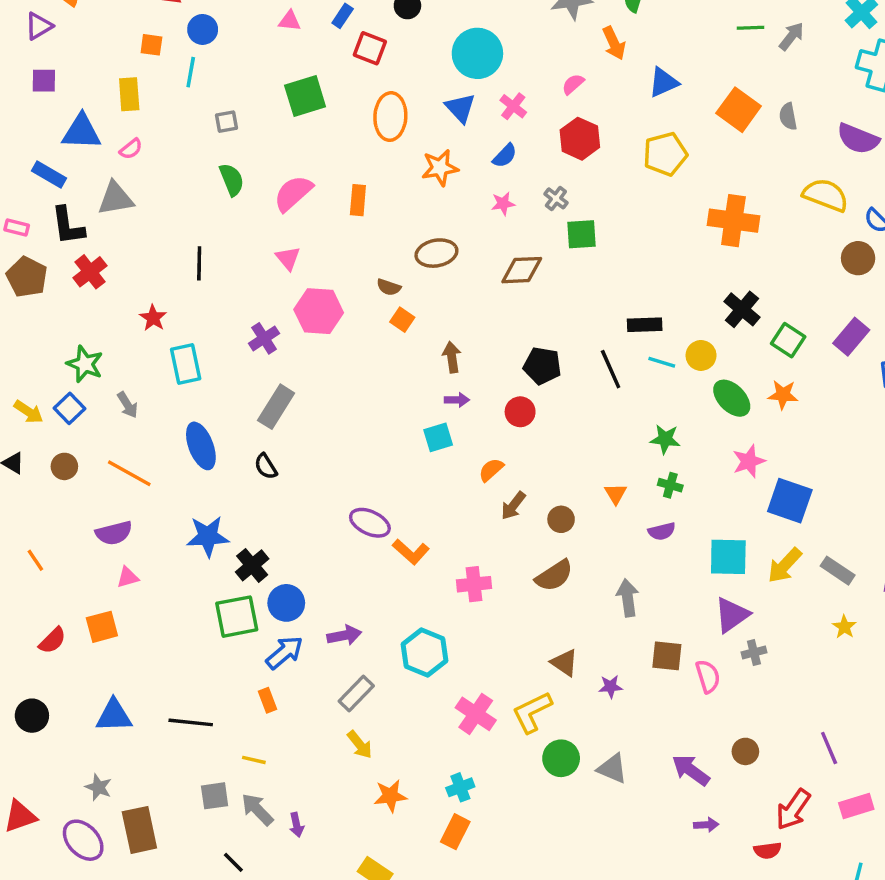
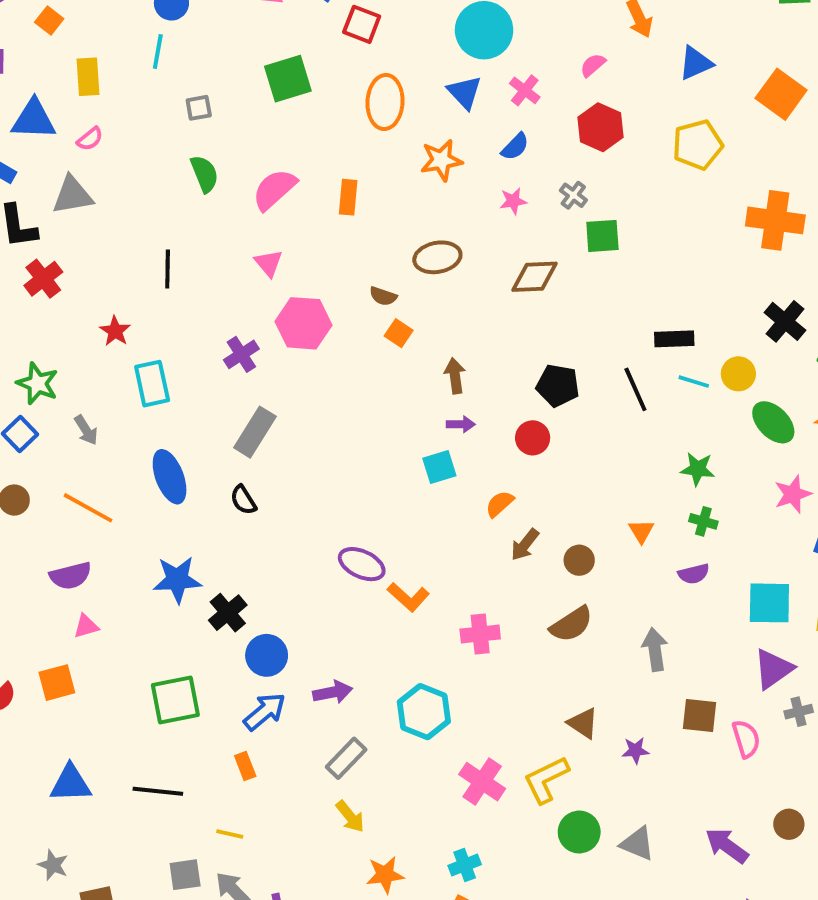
orange square: (151, 45) -> (49, 20), moved, turned 30
green square: (237, 617) -> (175, 700), moved

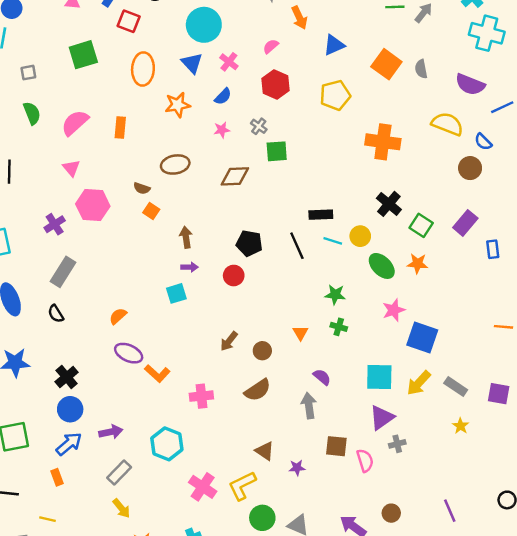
orange semicircle: (500, 504) -> (118, 316), moved
purple semicircle: (694, 574) -> (322, 377), moved, turned -126
black cross: (228, 613) -> (67, 377), moved

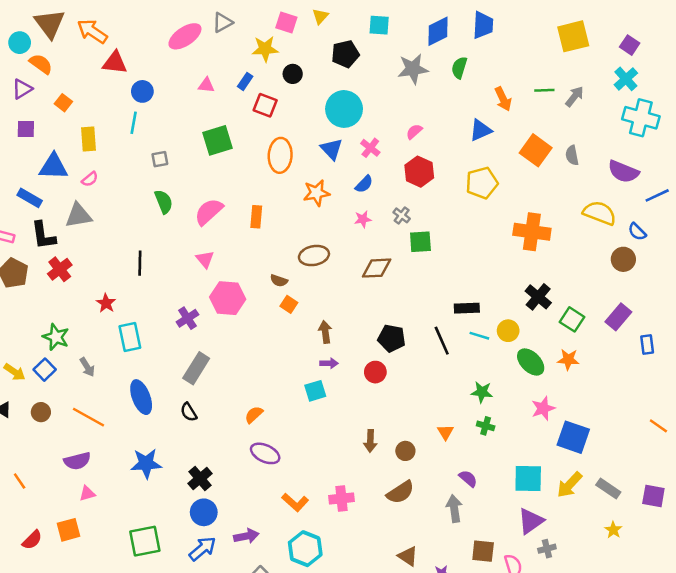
orange arrow: (299, 18) -> (503, 99), moved
orange line: (503, 327) -> (658, 426), turned 30
brown arrow: (229, 341) -> (370, 441), turned -36
orange L-shape: (157, 373) -> (295, 502), moved

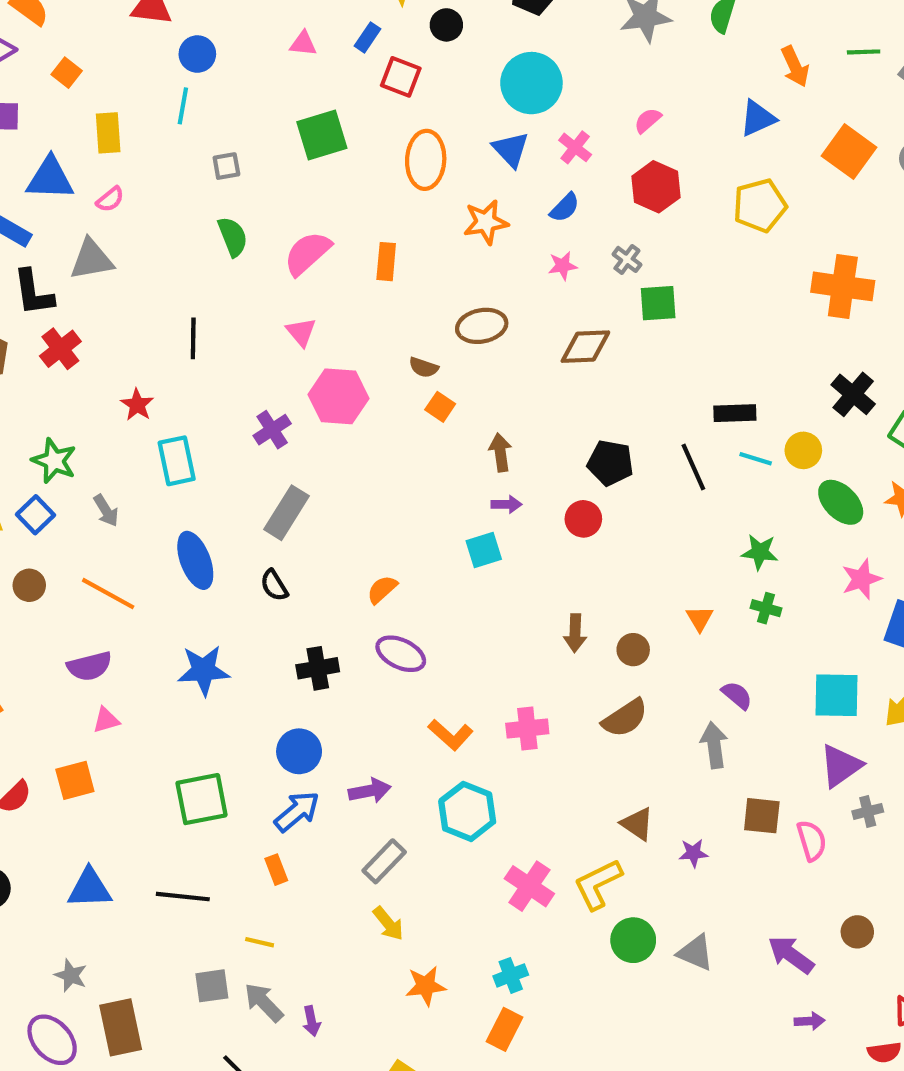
black cross: (200, 478) -> (318, 668), moved, turned 30

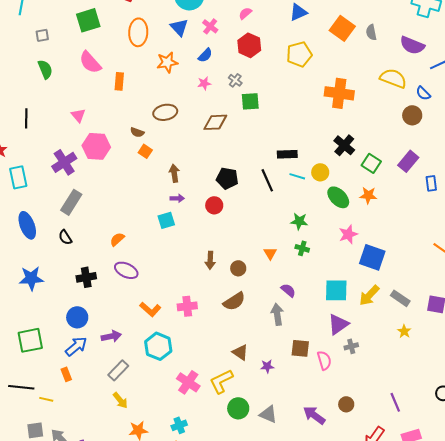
pink semicircle: (307, 253) -> (90, 62), moved, turned -90
purple cross: (272, 430) -> (64, 162), size x1.4
yellow line: (260, 942) -> (46, 399), moved

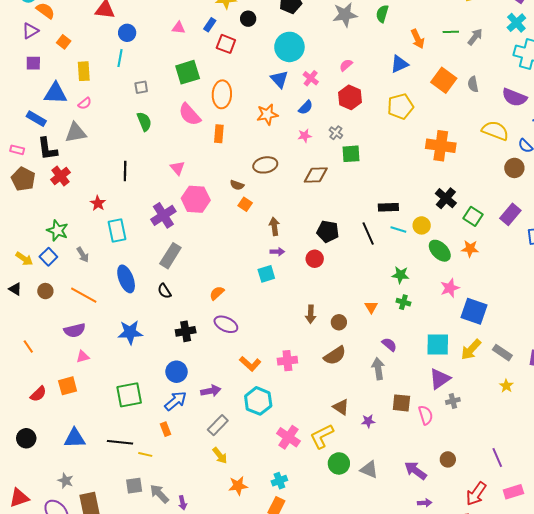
orange ellipse: (138, 32) -> (222, 94), moved

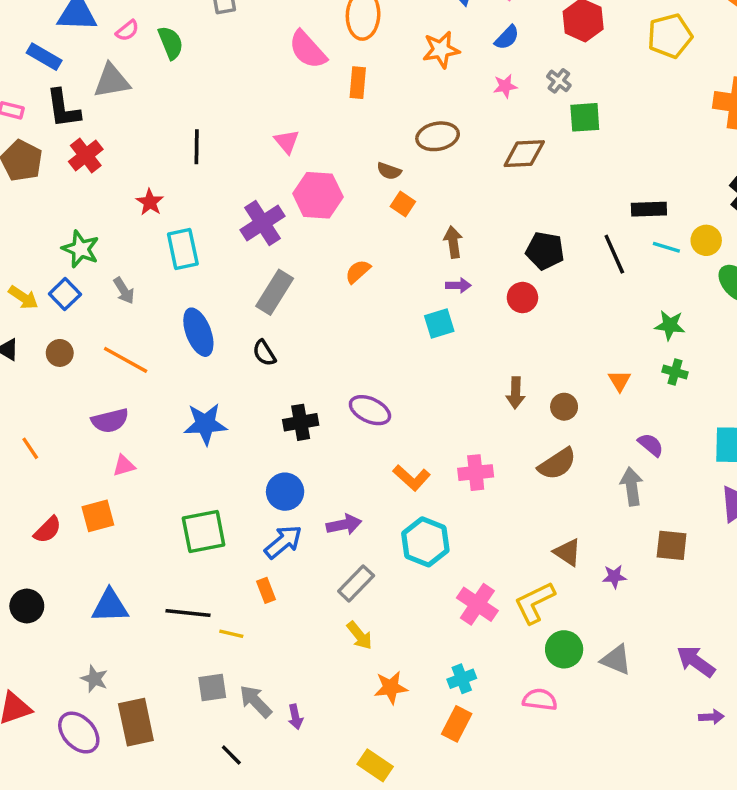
green semicircle: (144, 122) -> (171, 43), moved
orange semicircle: (217, 293) -> (358, 272), moved
pink semicircle: (426, 415) -> (540, 700), moved, turned -66

